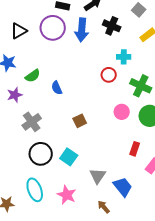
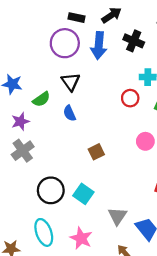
black triangle: (19, 31) -> (71, 82), moved, turned -36
gray cross: (32, 122) -> (23, 151), moved

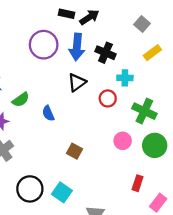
black rectangle: (76, 18) -> (67, 14), moved
black cross: (134, 41) -> (105, 53), moved
black triangle: (71, 82) -> (77, 82), moved, turned 30
brown square: (96, 152) -> (75, 151), turned -35

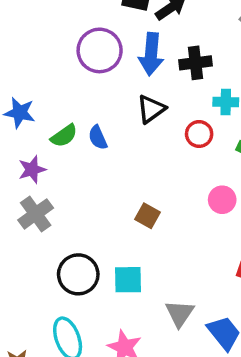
black cross: (105, 53) -> (196, 63), turned -30
blue semicircle: (48, 113) -> (98, 138), moved
cyan square: (62, 192) -> (128, 280), turned -36

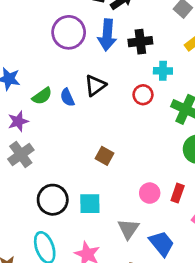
black triangle: (151, 109) -> (95, 85), moved
pink circle: (222, 200) -> (150, 193), moved

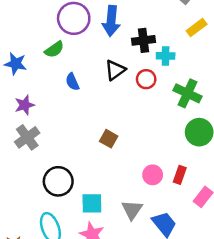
black cross: (140, 42) -> (144, 40), moved
black triangle: (95, 85) -> (115, 70), moved
green semicircle: (42, 96) -> (54, 49), moved
cyan square: (90, 204) -> (92, 203), moved

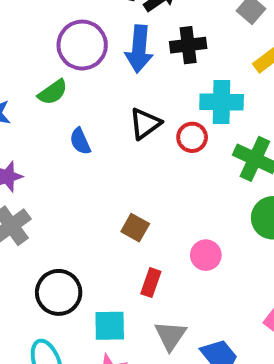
black cross: (144, 40) -> (188, 45), moved
cyan cross: (166, 56) -> (222, 102), size x1.5
pink circle: (153, 175) -> (206, 255), moved
red rectangle: (180, 175) -> (151, 283), moved

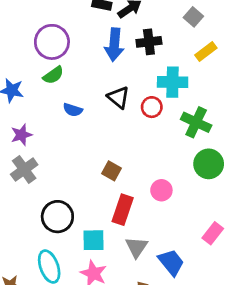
purple circle: (82, 45) -> (52, 42), moved
black triangle: (145, 124) -> (118, 97), turned -45
blue semicircle: (80, 141) -> (73, 110), turned -48
red rectangle: (151, 283) -> (123, 210), size x1.5

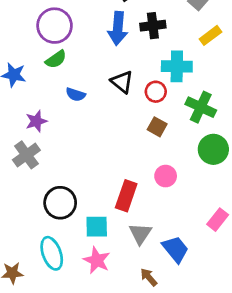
purple star: (21, 135) -> (36, 121), moved
brown square: (112, 171) -> (157, 127), moved

